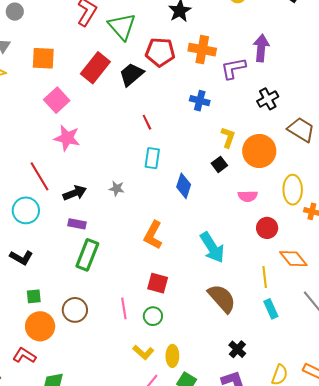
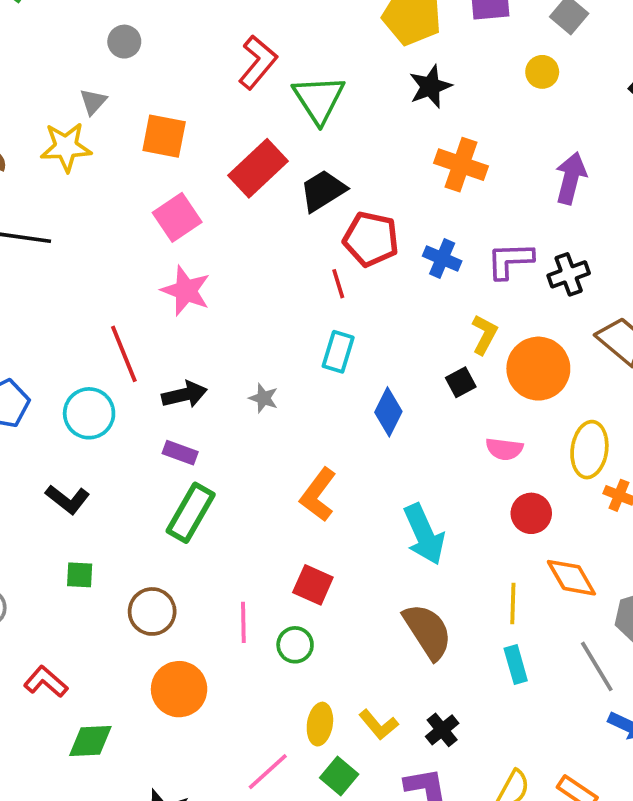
red pentagon: (160, 52) -> (371, 239), moved
purple L-shape: (233, 68) -> (510, 260), moved
orange circle: (40, 326) -> (179, 689), moved
yellow L-shape: (143, 352) -> (378, 725), moved

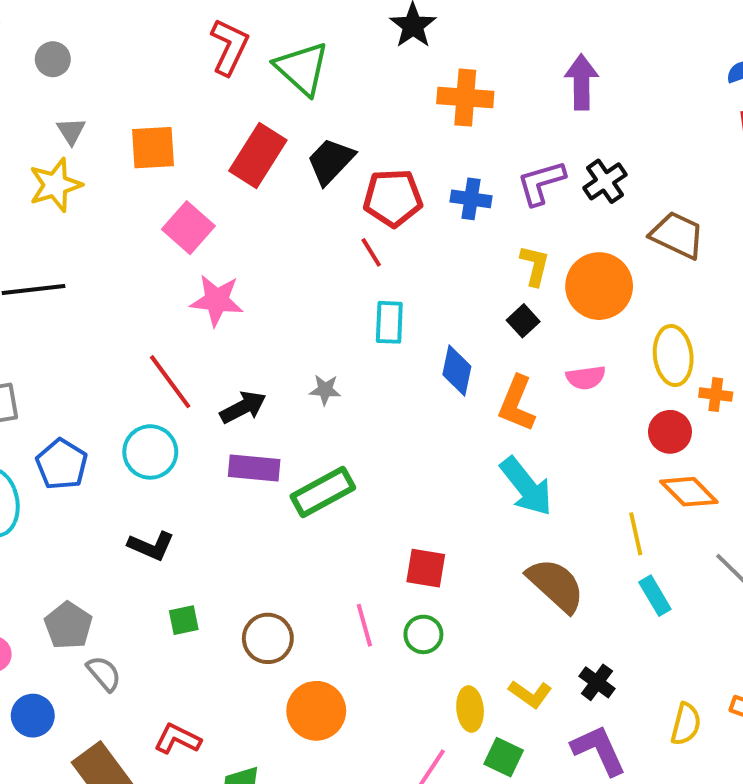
gray circle: (124, 42) -> (53, 59), moved
purple rectangle: (180, 453) -> (254, 468), size x1.4
orange L-shape: (318, 495) -> (517, 404), moved
green rectangle: (191, 513) -> (323, 492), moved, turned 46
red circle: (531, 513) -> (670, 432), moved

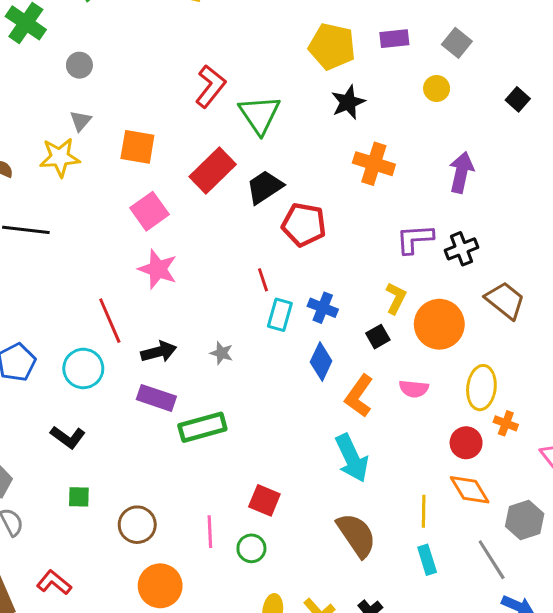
blue cross: (471, 199) -> (323, 308), moved
red line: (371, 252) -> (263, 280), moved

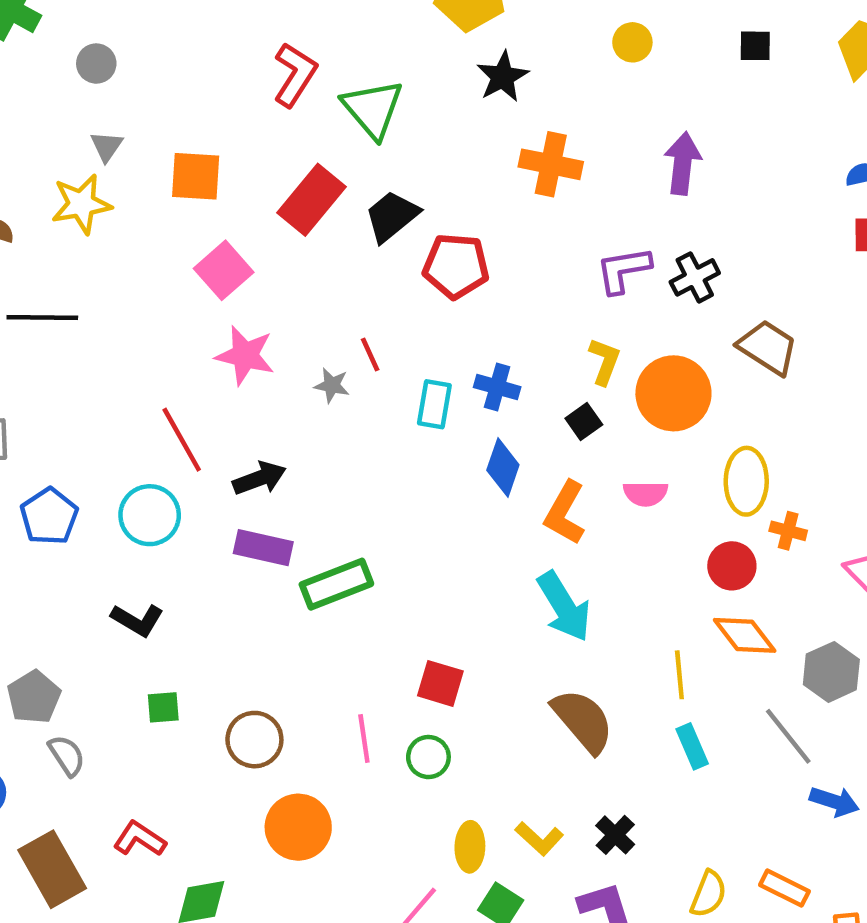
black square: (518, 99) -> (755, 46), turned -35
red line: (263, 280) -> (370, 354), moved
gray star: (222, 353) -> (332, 385), moved

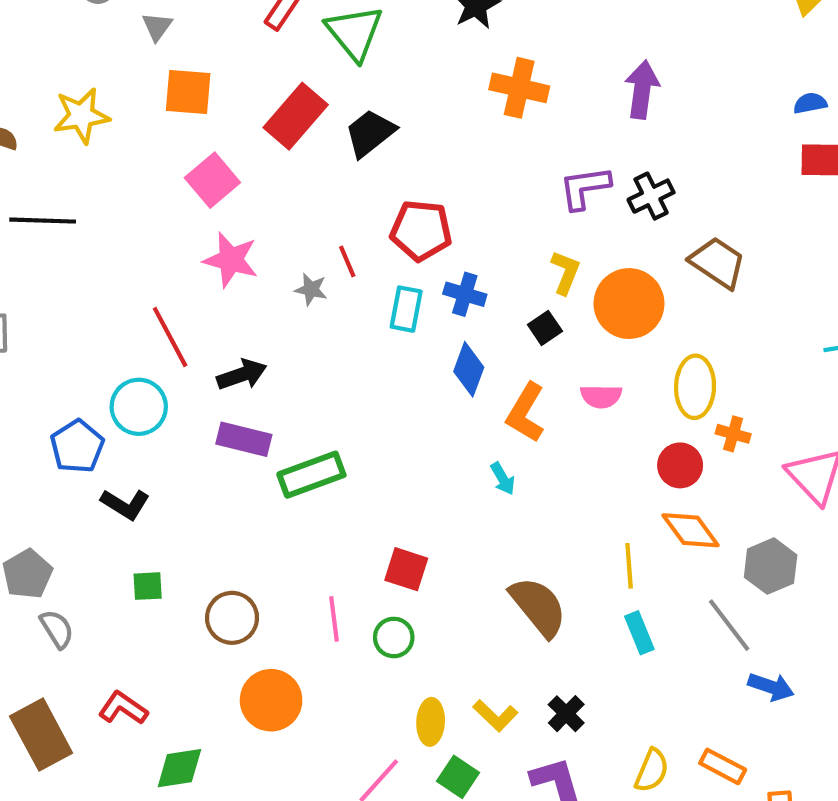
gray triangle: (107, 146) -> (157, 27), moved
red pentagon: (456, 266) -> (421, 230), moved
blue pentagon: (49, 516) -> (77, 446), moved
cyan arrow: (564, 607) -> (503, 479), moved, size x0.5

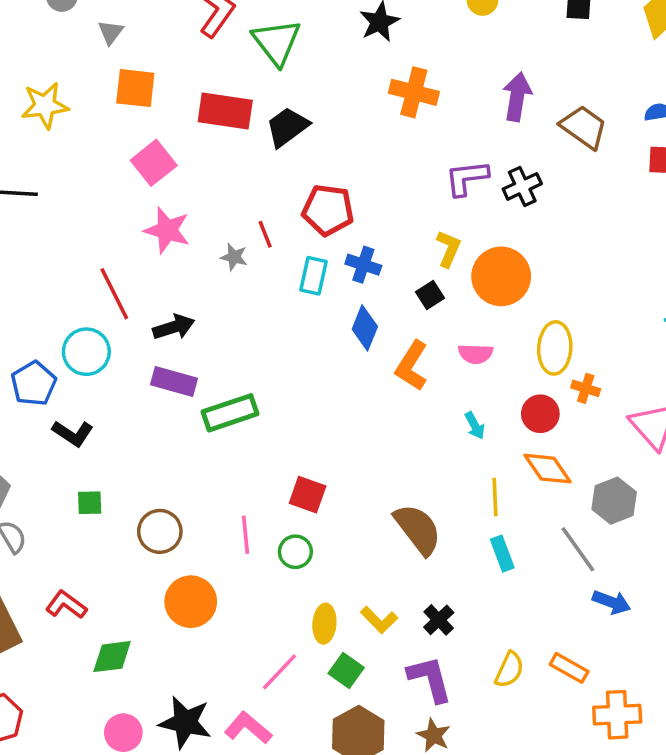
red rectangle: (296, 116) -> (225, 111), turned 56
brown trapezoid: (718, 263) -> (584, 127), moved
cyan arrow: (503, 479) -> (475, 426), moved

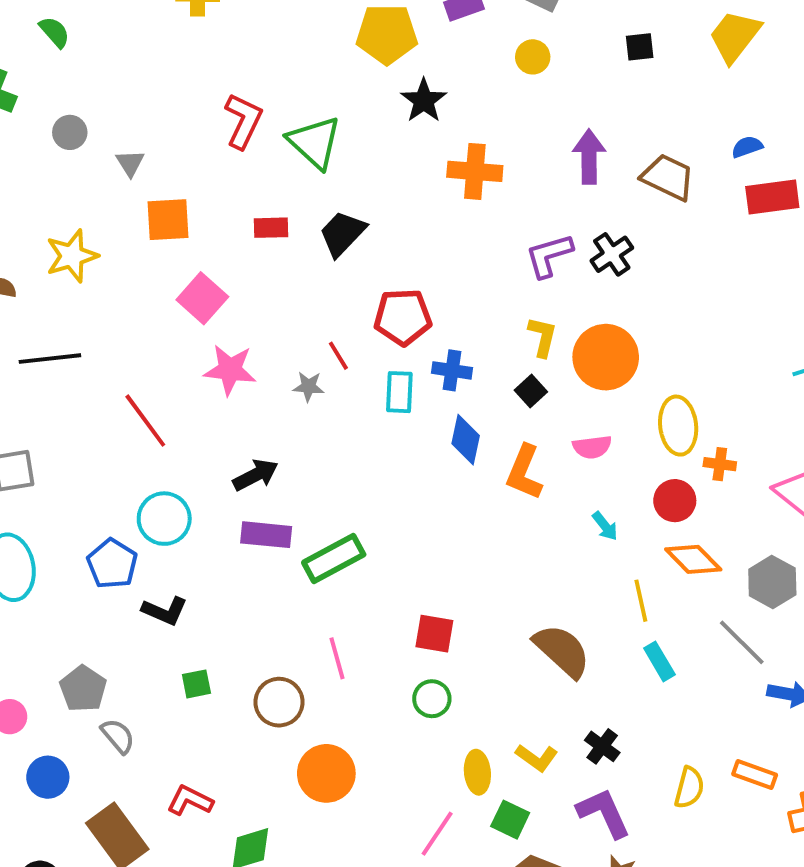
red rectangle: (225, 111) -> (271, 228), size x0.6
red line: (114, 294) -> (145, 421), moved
pink line: (246, 535) -> (337, 658), moved

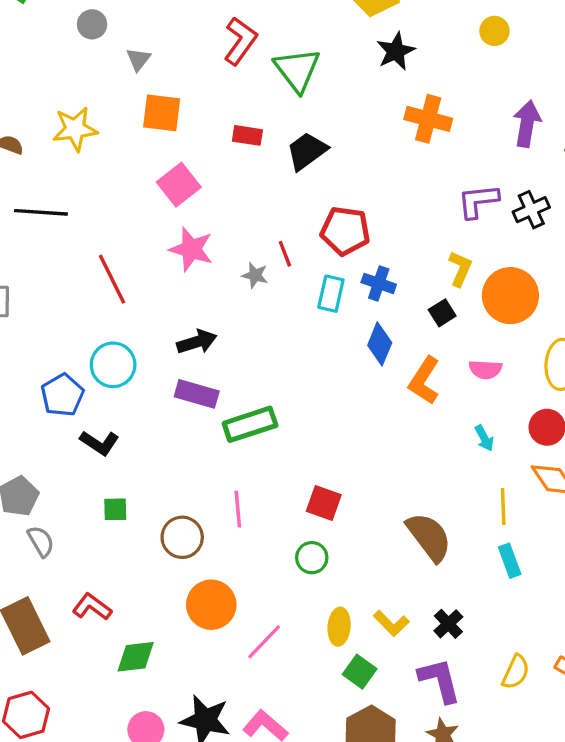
pink line: (437, 834) -> (264, 642), moved

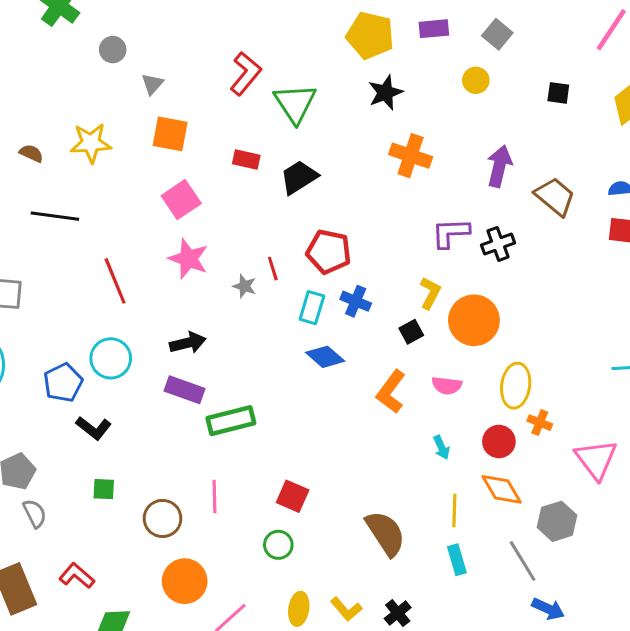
blue diamond: (380, 344) -> (325, 357), moved, turned -75

